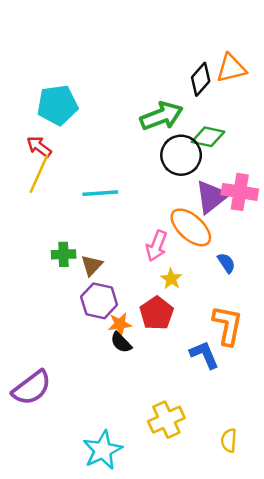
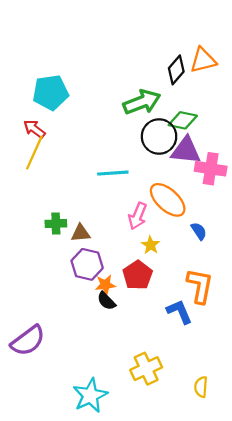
cyan line: (100, 193) -> (113, 173), moved
purple triangle: (212, 197) -> (186, 150), moved, turned 44
brown triangle: (92, 265) -> (81, 233), turned 42

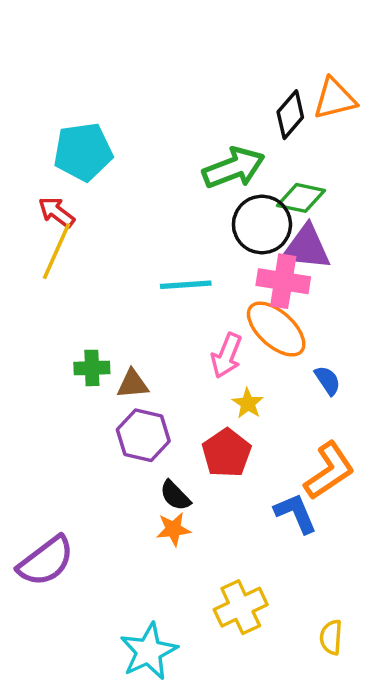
pink cross: (211, 169) -> (283, 281), moved
orange star: (105, 285) -> (173, 529), moved
orange L-shape: (200, 286) -> (329, 471), turned 45

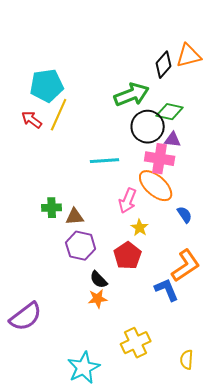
purple triangle: (306, 248) -> (173, 140), size x0.6
yellow line: (56, 251) -> (59, 115), moved

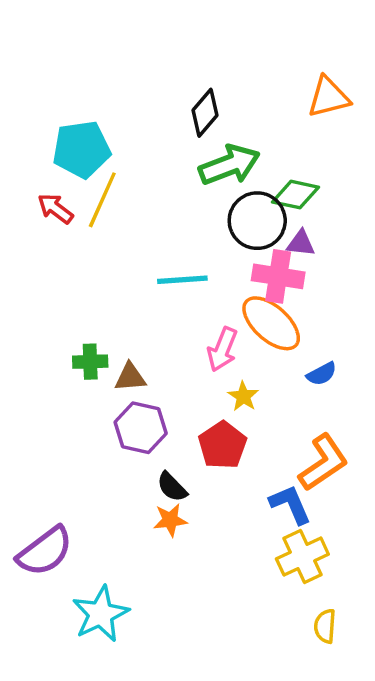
black diamond: (164, 65) -> (205, 113), moved
blue semicircle: (185, 215) -> (322, 374), turned 96
yellow cross: (136, 343) -> (302, 557), moved
cyan star: (84, 368) -> (101, 614), moved

